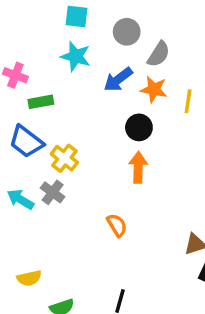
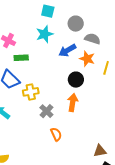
gray semicircle: (159, 54) -> (92, 39), turned -112
cyan star: (76, 56) -> (45, 34), turned 30
yellow cross: (64, 158) -> (31, 92), turned 35
gray cross: (53, 192) -> (46, 111), moved

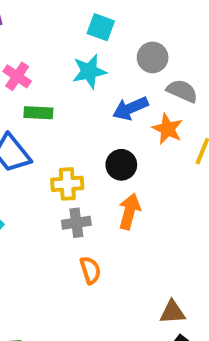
black circle: (76, 80) -> (121, 165), moved
yellow cross: (31, 92) -> (67, 184), moved
gray cross: (46, 111) -> (76, 223), turned 32

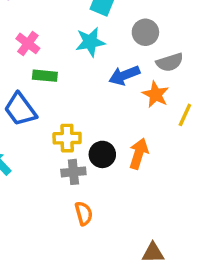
gray semicircle: (182, 91) -> (170, 62), turned 136
black circle: (121, 165) -> (102, 154), moved
orange arrow: (129, 211) -> (139, 154), moved

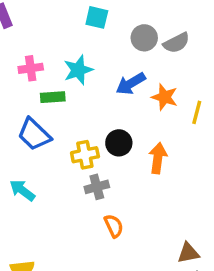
cyan star: (90, 42) -> (78, 70), moved
pink cross: (28, 43) -> (31, 68), turned -35
gray semicircle: (170, 62) -> (176, 43), moved
black circle: (102, 154) -> (119, 143), moved

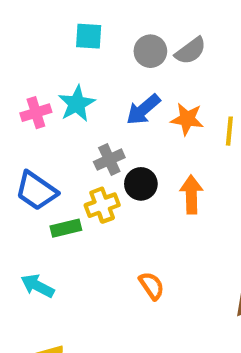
pink cross: (31, 68) -> (36, 113), moved
green rectangle: (53, 97) -> (66, 228), moved
gray cross: (97, 187) -> (109, 160), moved
cyan arrow: (22, 190) -> (37, 286), moved

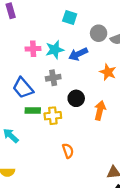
blue arrow: (143, 109) -> (78, 54), moved
gray cross: (109, 160) -> (53, 78), moved
yellow cross: (102, 205) -> (53, 116), moved

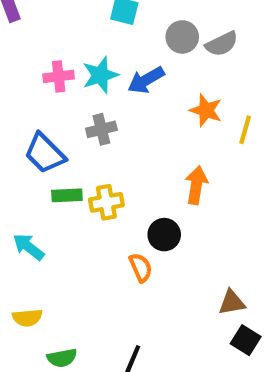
black circle: (76, 98) -> (164, 235), moved

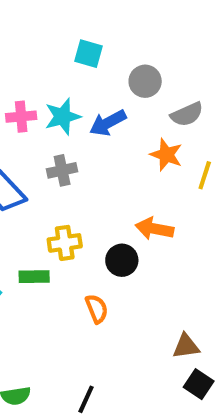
gray semicircle: (222, 44) -> (187, 114), moved
orange arrow: (196, 185) -> (154, 229), turned -90
green rectangle: (67, 195) -> (34, 277), moved
black circle: (164, 235) -> (122, 260), moved

